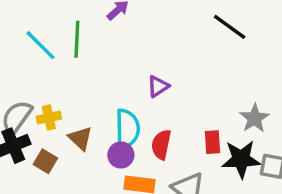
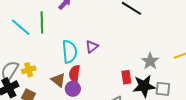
cyan semicircle: (127, 129) -> (70, 52), moved
brown triangle: (80, 138) -> (58, 80), moved
red semicircle: (161, 145) -> (75, 74), moved

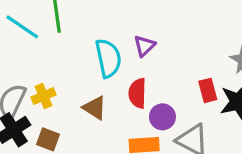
red semicircle: (75, 74) -> (137, 93), moved
purple circle: (73, 89) -> (162, 117), moved

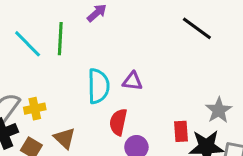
purple triangle: (144, 46) -> (132, 81), turned 40
brown triangle: (95, 108) -> (65, 138), moved

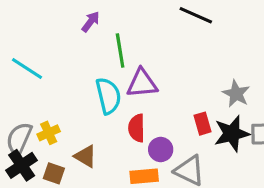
green line: (60, 39) -> (120, 51), moved
purple triangle: (132, 81) -> (142, 83), size x1.5

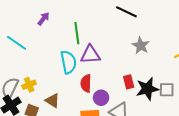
purple arrow: (91, 22) -> (43, 19), moved
gray star: (236, 94) -> (141, 46), moved

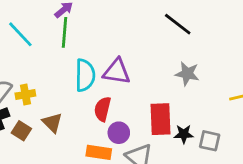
green line: (77, 33) -> (65, 32), moved
gray star: (141, 46) -> (187, 74), turned -30
red rectangle: (129, 82) -> (160, 119), size x1.6
black star: (147, 89) -> (184, 134), size x0.6

